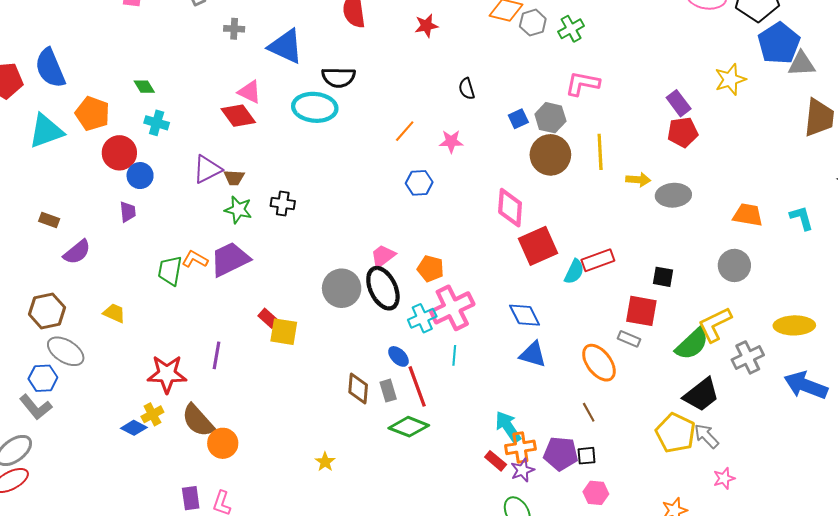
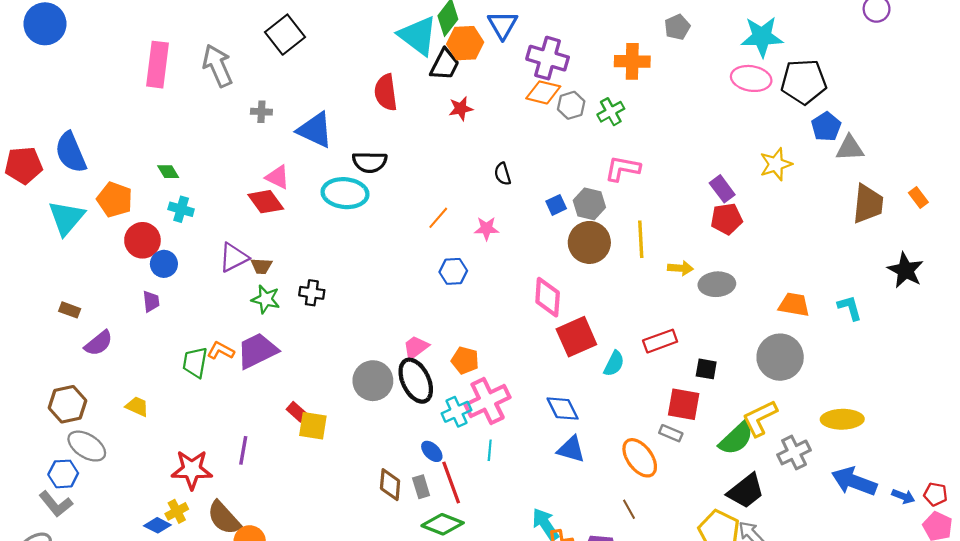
blue pentagon: (779, 43) -> (826, 127), size x0.7
cyan triangle: (46, 131) -> (66, 218), turned -30
red rectangle: (598, 260) -> (660, 341), moved
gray circle: (734, 265) -> (780, 357), size x1.4

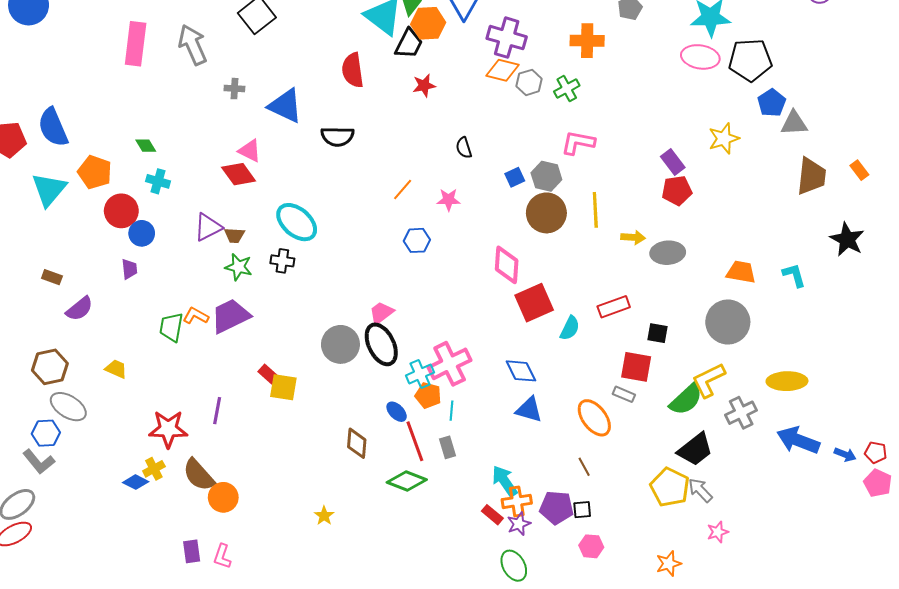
cyan ellipse: (345, 193) -> (297, 222), moved, turned 36
orange pentagon: (465, 360) -> (428, 395), moved
gray rectangle: (421, 487) -> (448, 447), moved

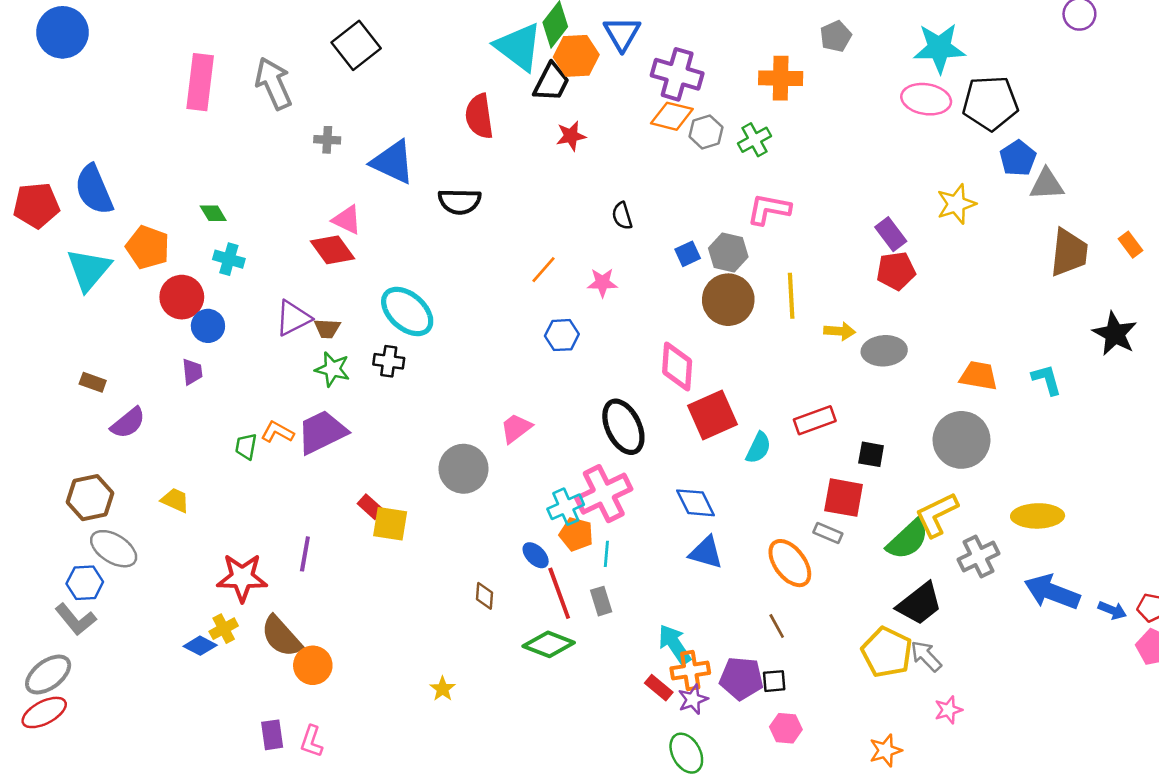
green trapezoid: (171, 327) -> (246, 446), size x0.7
black ellipse: (381, 344) -> (623, 427), moved
brown diamond: (357, 443) -> (484, 596), size x0.7

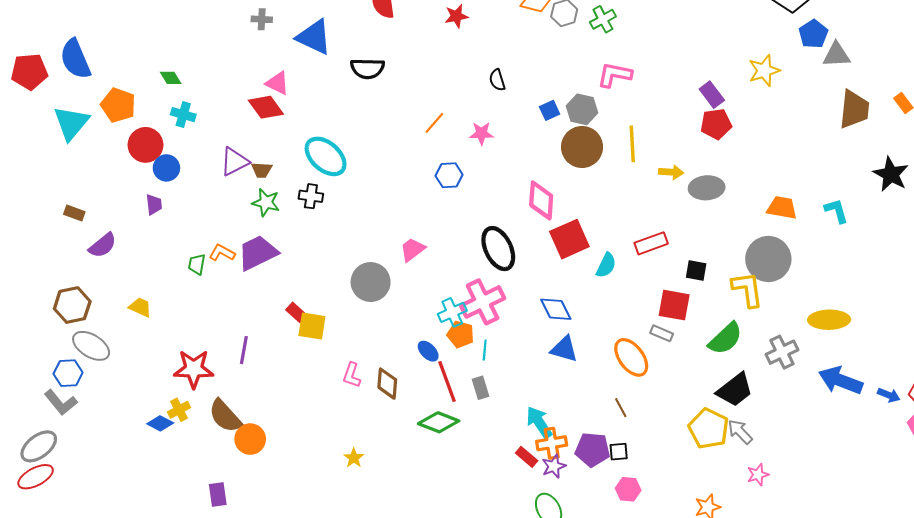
yellow L-shape: (937, 515) -> (747, 289), moved, turned 108
brown diamond: (484, 596) -> (387, 384), size x1.4
pink L-shape: (312, 741) -> (352, 375), moved

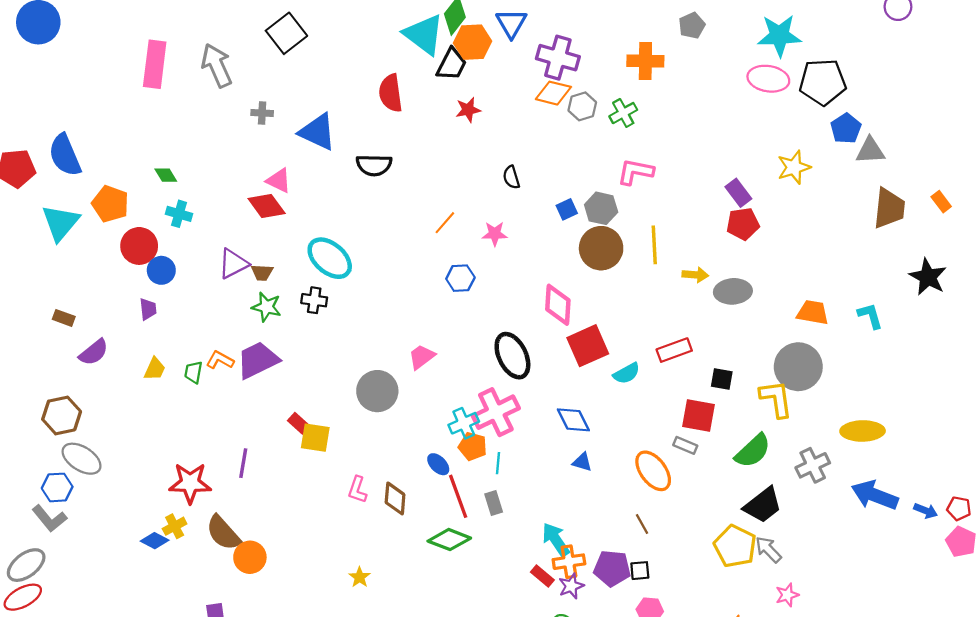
cyan semicircle: (606, 265) -> (627, 373), turned 35
yellow trapezoid: (140, 307) -> (155, 369), moved, turned 90
blue triangle: (564, 349) -> (582, 462), size x0.7

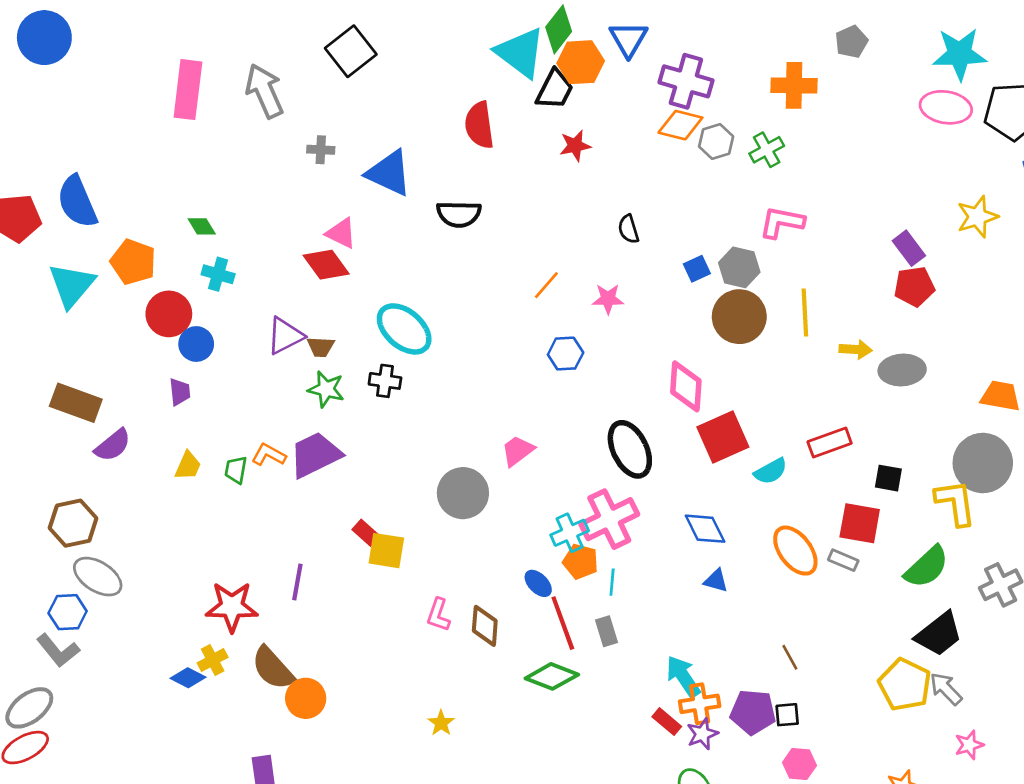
brown rectangle: (64, 318) -> (76, 403), size x1.8
orange ellipse: (653, 471) -> (795, 551), moved

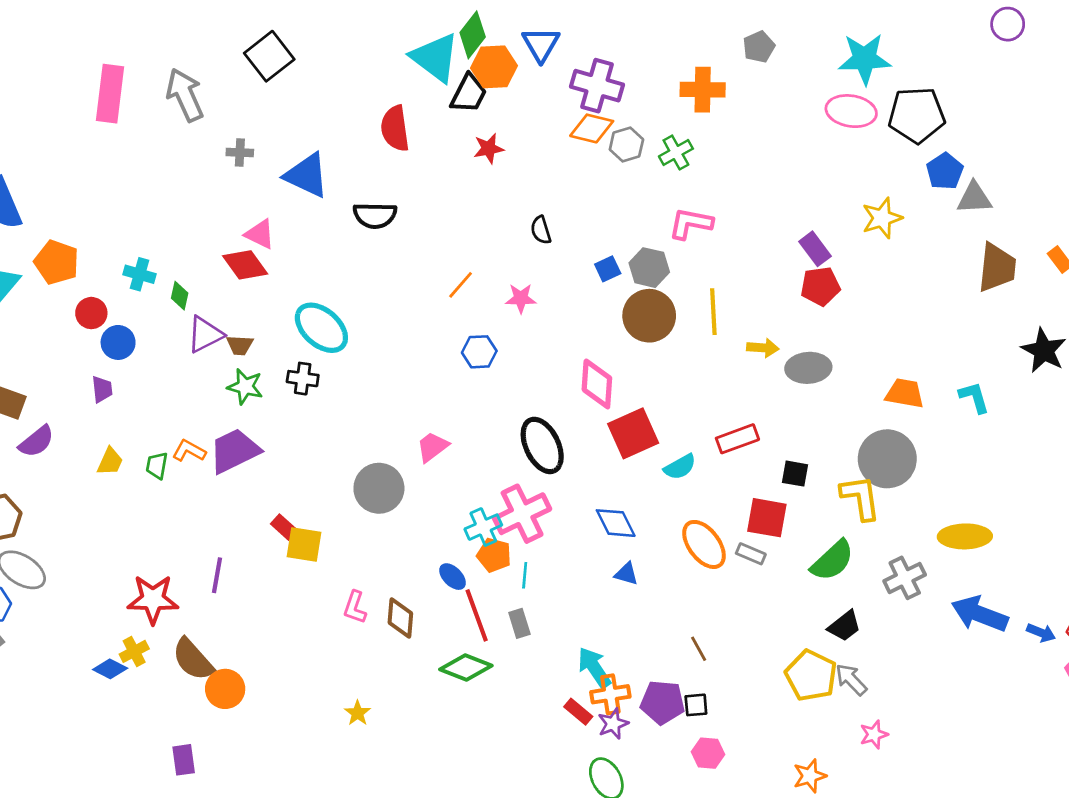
green diamond: (202, 226) -> (180, 296), moved, turned 44
red circle: (169, 314) -> (91, 313), size x0.7
black trapezoid: (939, 634) -> (844, 626), size x0.7

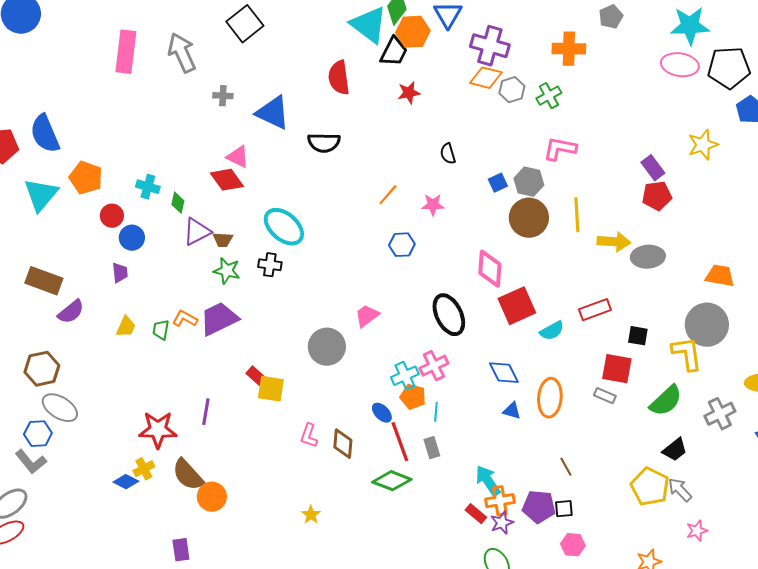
yellow arrow: (763, 348) -> (614, 242), size x1.4
pink cross: (522, 514) -> (434, 366), size x0.7
orange ellipse: (704, 544) -> (550, 398), moved, turned 42

